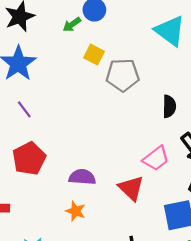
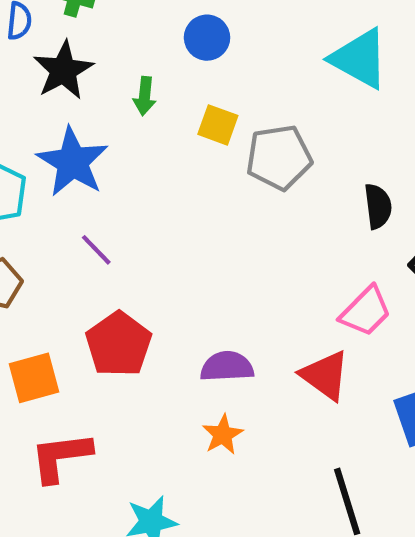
green arrow: (72, 24) -> (145, 96), moved, turned -42
orange star: (76, 211) -> (223, 435), turned 30

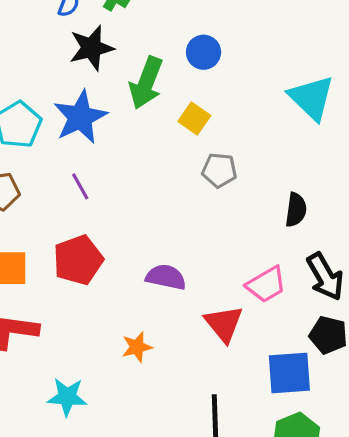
green arrow: (145, 96) -> (146, 83), size x1.8
gray pentagon: (279, 157) -> (219, 170), moved, size x0.7
purple semicircle: (227, 367) -> (166, 277), moved

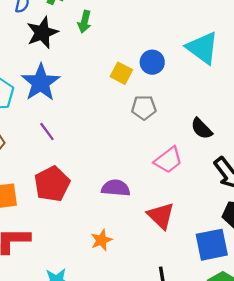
blue circle: (204, 52) -> (152, 62), moved
green arrow: (146, 83) -> (84, 22), moved, size x0.6
black semicircle: (296, 210) -> (202, 129), turned 135
pink trapezoid: (266, 285) -> (168, 160), moved

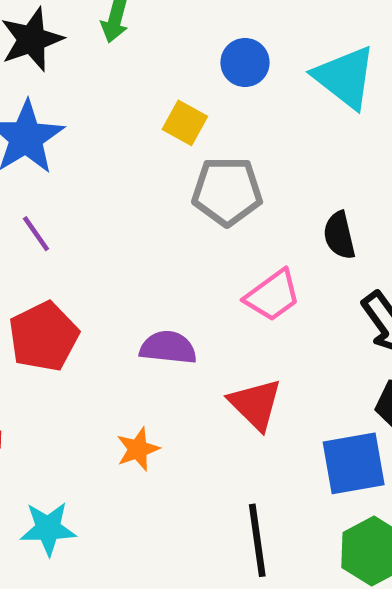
blue circle: (152, 62) -> (245, 63), moved
gray pentagon: (144, 108) -> (227, 191), size x1.4
black semicircle: (202, 129) -> (339, 235), turned 30

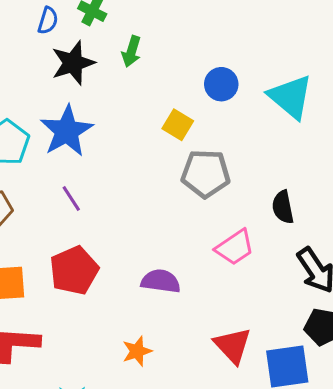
red triangle: (255, 404) -> (233, 345), moved

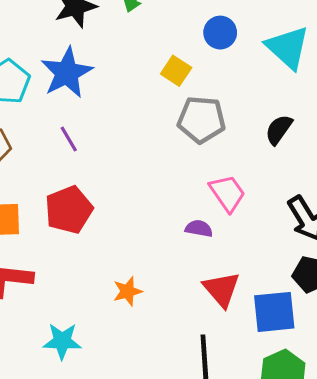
black semicircle: (283, 207) -> (279, 130), moved, turned 44
pink trapezoid: (235, 247) -> (227, 193), turned -93
purple semicircle: (161, 281) -> (199, 228), moved, size x0.7

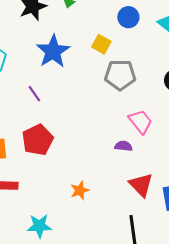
blue star: (67, 73) -> (53, 51), moved

